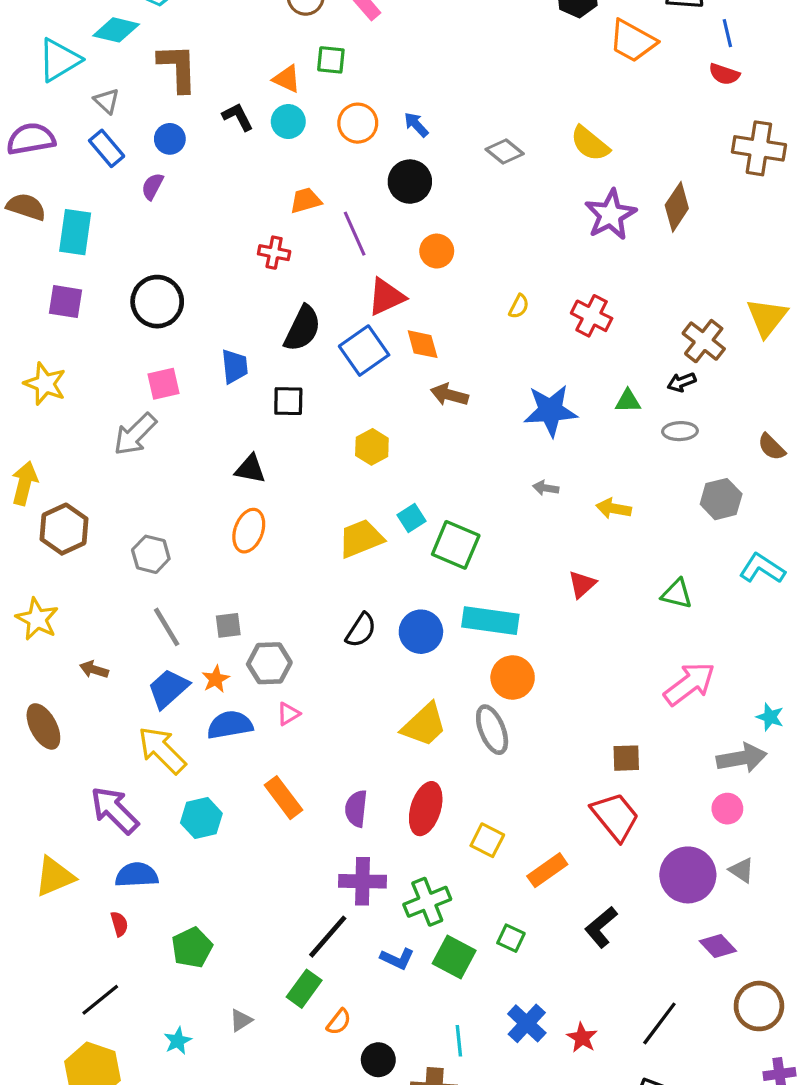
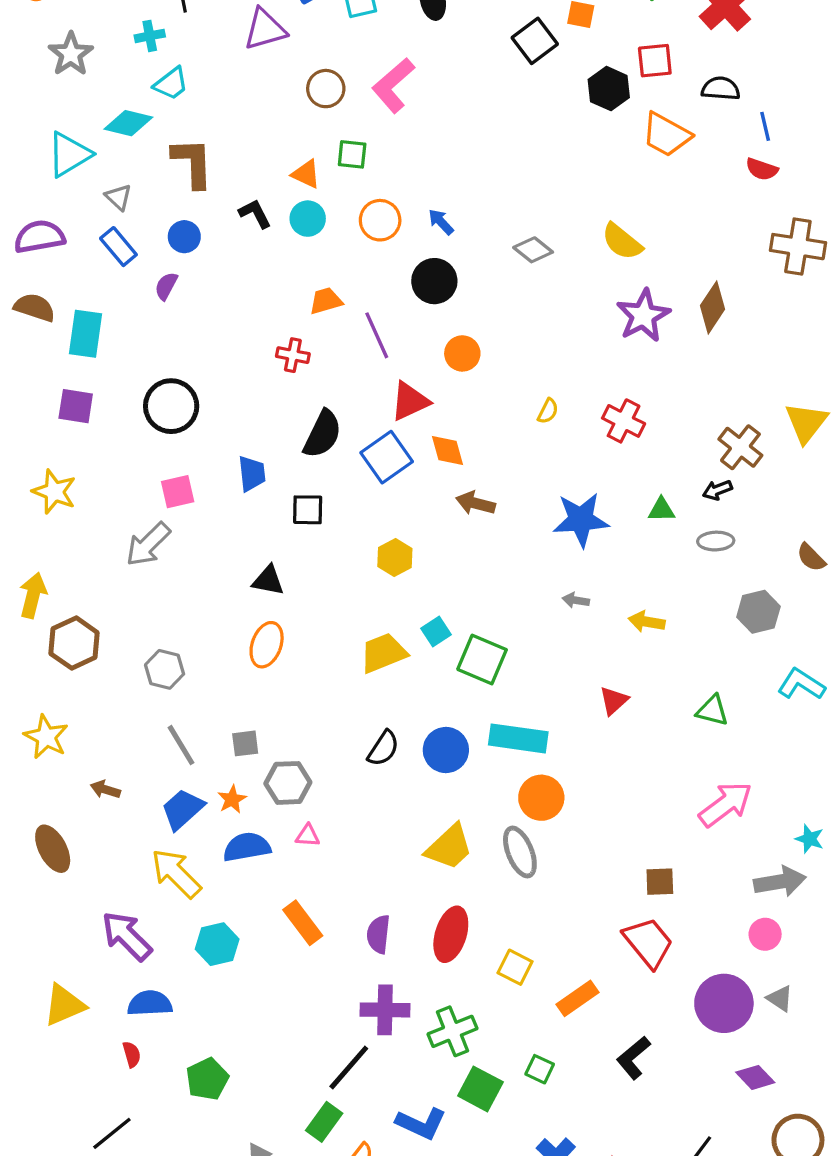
pink triangle: (288, 714) -> (308, 836), turned 35
blue L-shape: (397, 959) -> (421, 1123), moved, size x1.4

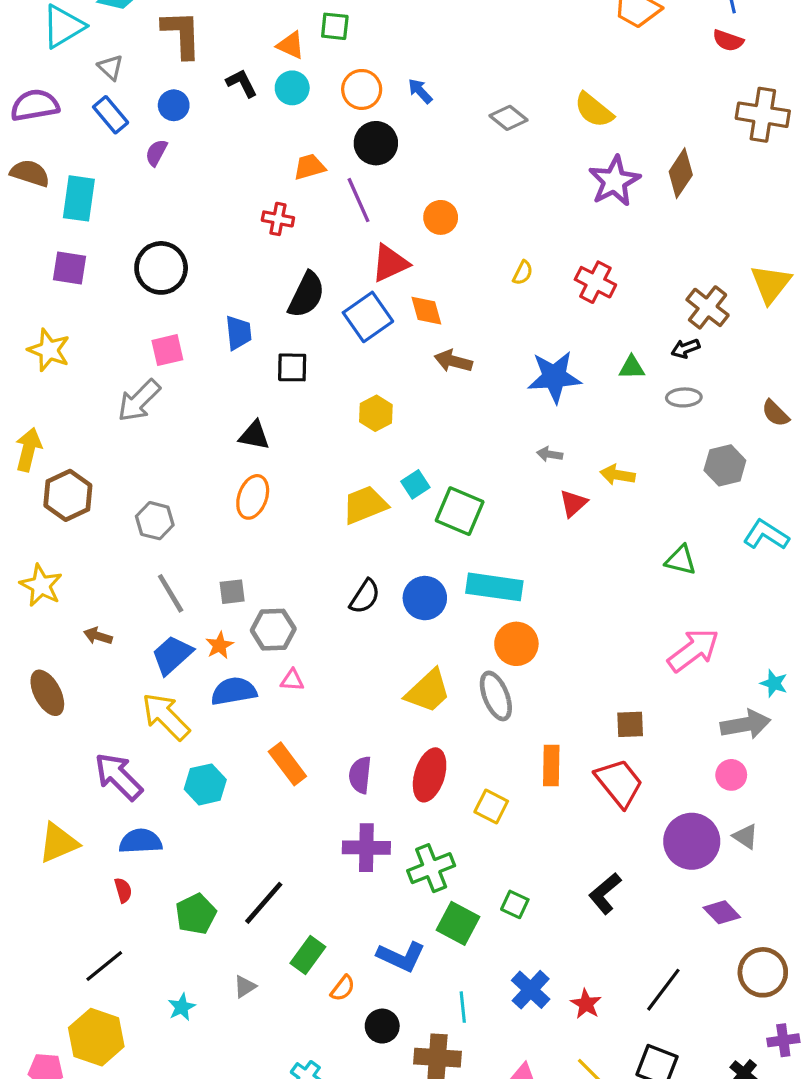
black circle: (434, 281) -> (376, 143), moved
red triangle: (614, 701) -> (573, 503), moved
orange rectangle: (578, 998) -> (551, 765), moved, turned -54
black line: (349, 1068) -> (264, 903), moved

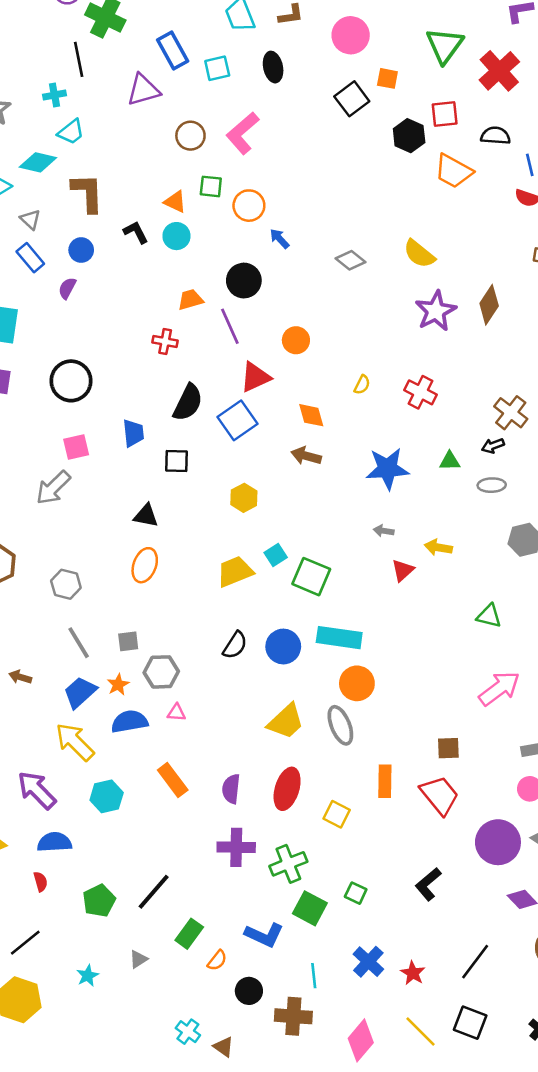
orange circle: (362, 89) -> (249, 206), moved
orange diamond: (426, 311) -> (311, 415), moved

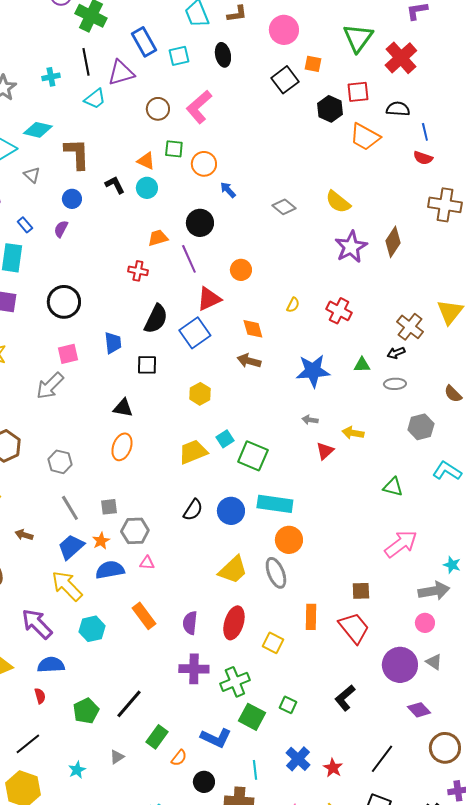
black line: (79, 59) -> (86, 62), moved
cyan trapezoid: (71, 132) -> (95, 99), moved
blue rectangle: (30, 258) -> (25, 225), moved, size x0.7

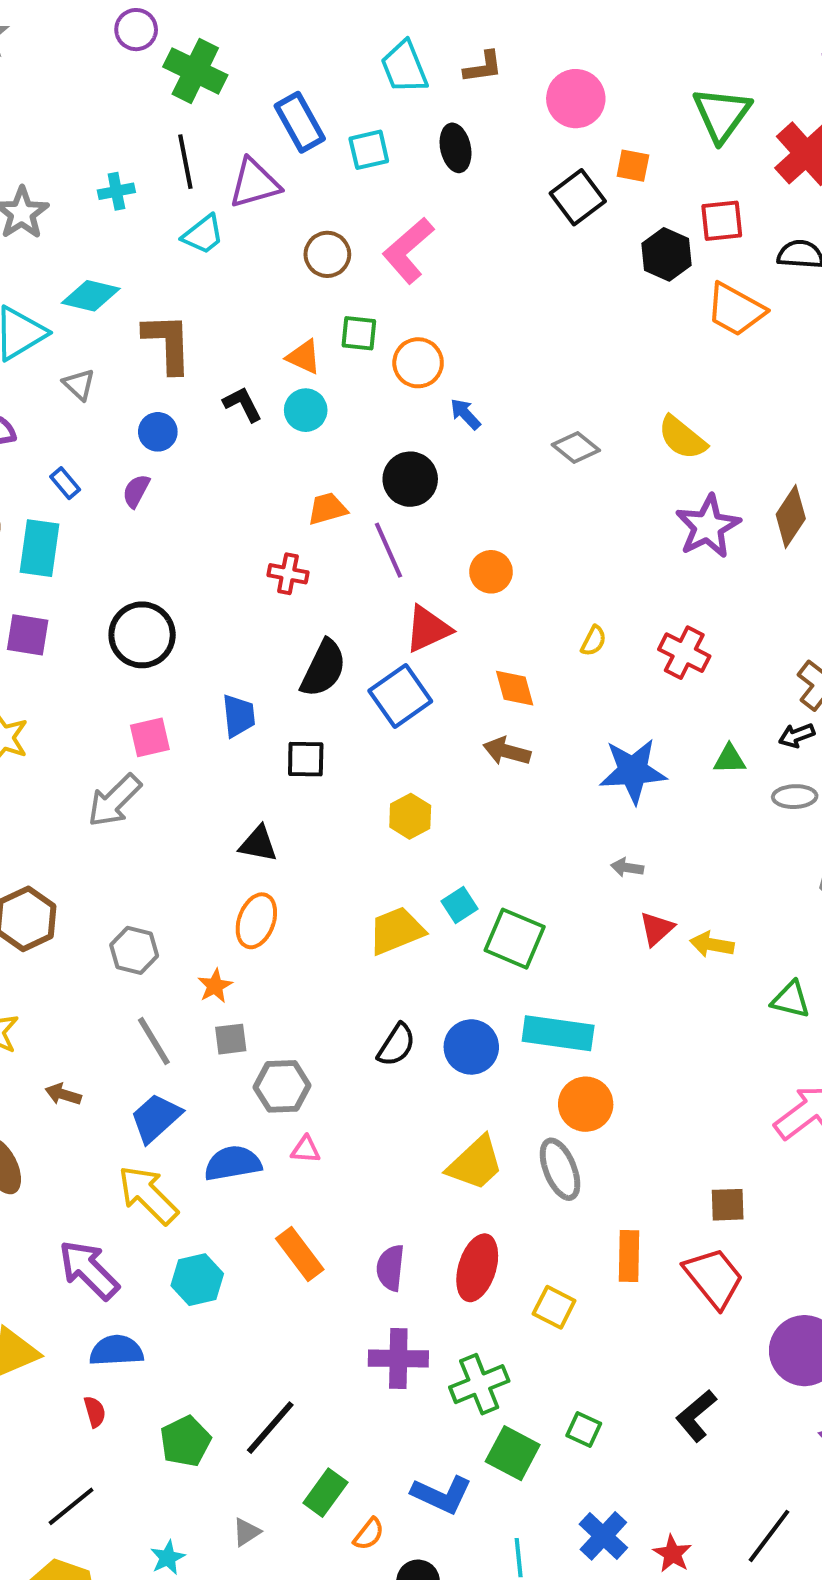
yellow arrow: (353, 433) -> (712, 944), moved
orange star: (101, 541) -> (215, 986), moved

